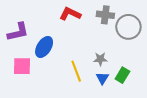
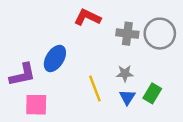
gray cross: (105, 15) -> (127, 34), moved
purple L-shape: (18, 32) -> (22, 75), moved
pink square: (22, 66) -> (36, 105), moved

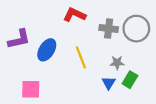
gray star: (125, 73) -> (117, 63), moved
purple L-shape: (22, 75) -> (19, 39), moved
yellow line: (95, 88) -> (81, 57), moved

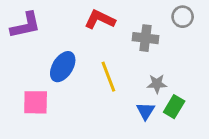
gray circle: (136, 29) -> (183, 17), moved, size x0.6
purple L-shape: (19, 39) -> (26, 25), moved
pink square: (31, 89) -> (36, 102), moved

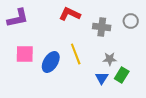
gray circle: (183, 17) -> (131, 21), moved
blue ellipse: (63, 67) -> (51, 62), moved
pink square: (36, 102) -> (25, 54), moved

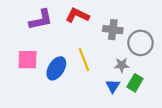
purple L-shape: (18, 18) -> (41, 20), moved
gray circle: (131, 21) -> (140, 43), moved, size x1.5

